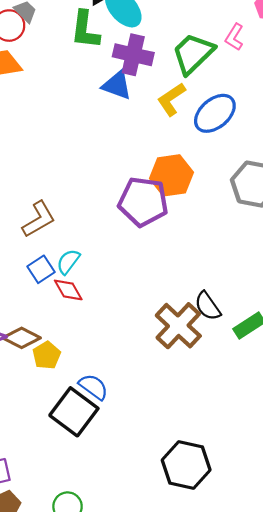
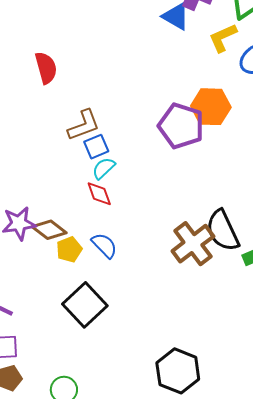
blue square: (41, 269) -> (96, 147), moved
black semicircle: (208, 306) -> (223, 231), size x1.5
blue semicircle: (93, 387) -> (104, 245), moved

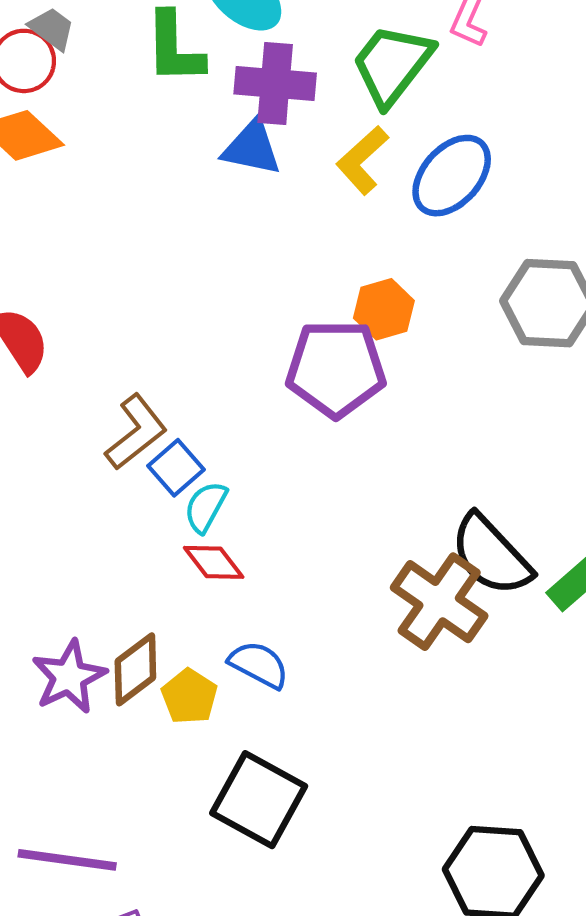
orange hexagon: (211, 107) -> (384, 309), size x0.7
brown diamond: (49, 230) -> (135, 669), turned -56

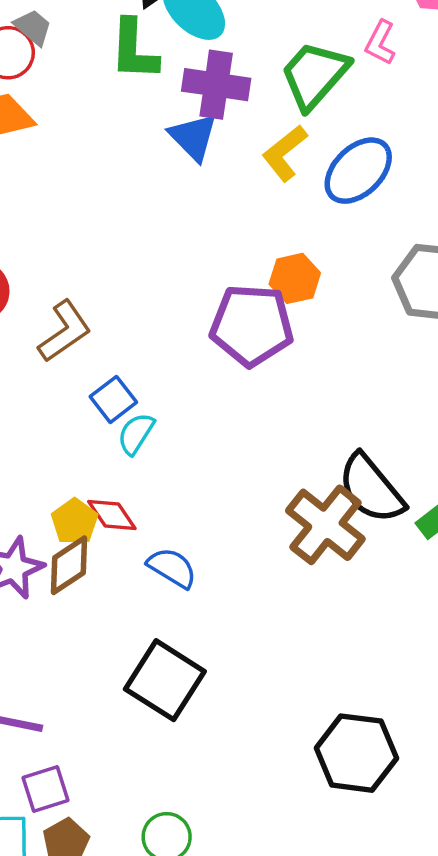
blue triangle: (252, 148) -> (193, 137), turned 30
brown L-shape: (136, 432) -> (65, 331), moved
red diamond: (214, 562) -> (112, 515), moved
yellow pentagon: (189, 696) -> (75, 522), moved

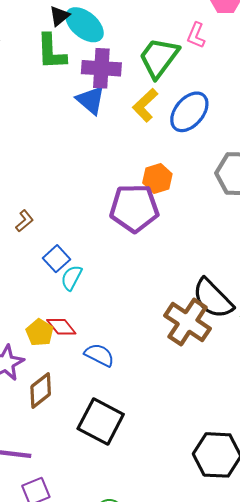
brown L-shape: (65, 331) -> (24, 221), size x0.6
brown diamond: (69, 565) -> (41, 390), moved

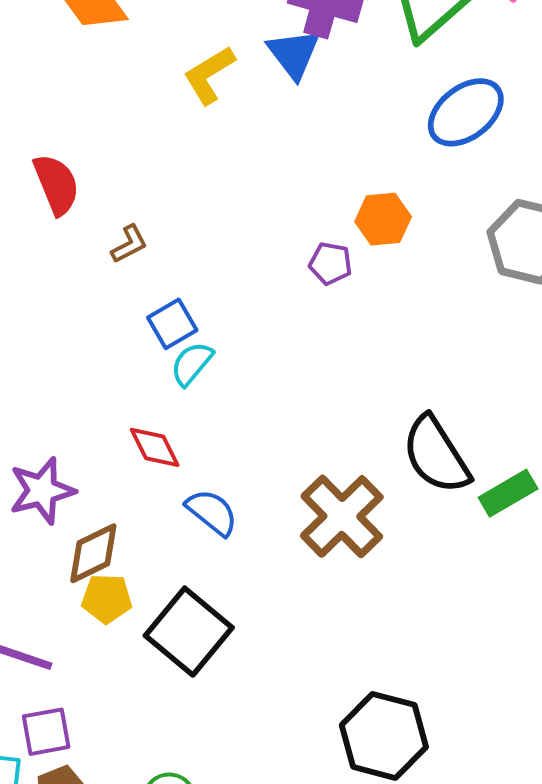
yellow L-shape: (145, 105) -> (209, 75), moved
purple pentagon: (134, 208) -> (330, 263), size x0.5
brown cross: (188, 322) -> (342, 516), moved
yellow pentagon: (40, 333) -> (107, 599), moved, turned 30

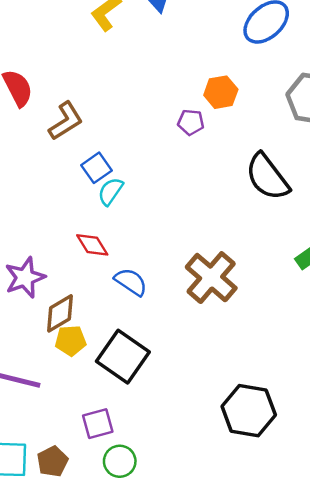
brown L-shape: (129, 244) -> (66, 121), size x1.6
black semicircle: (436, 455) -> (267, 177), moved
purple square: (46, 732) -> (98, 424), moved

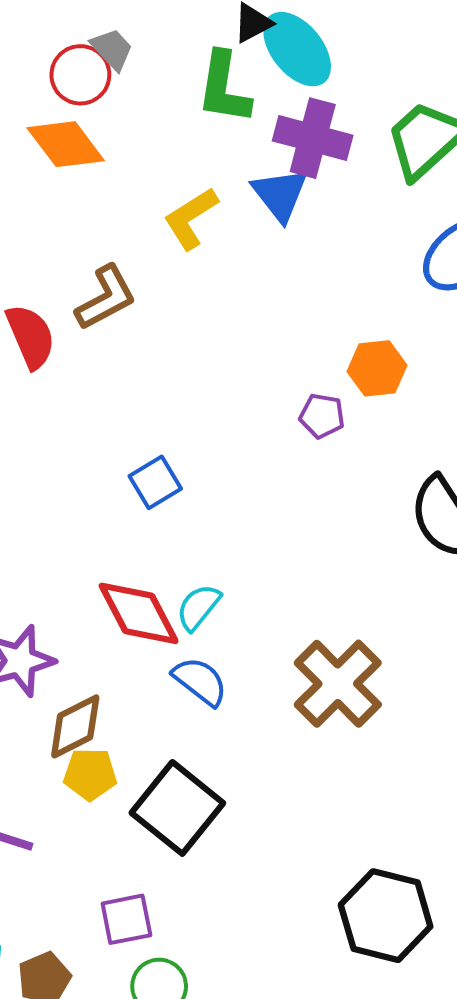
brown L-shape: (66, 121) -> (106, 298), moved
cyan semicircle: (111, 191) -> (198, 607), moved
red diamond: (92, 245) -> (139, 613), size x1.5

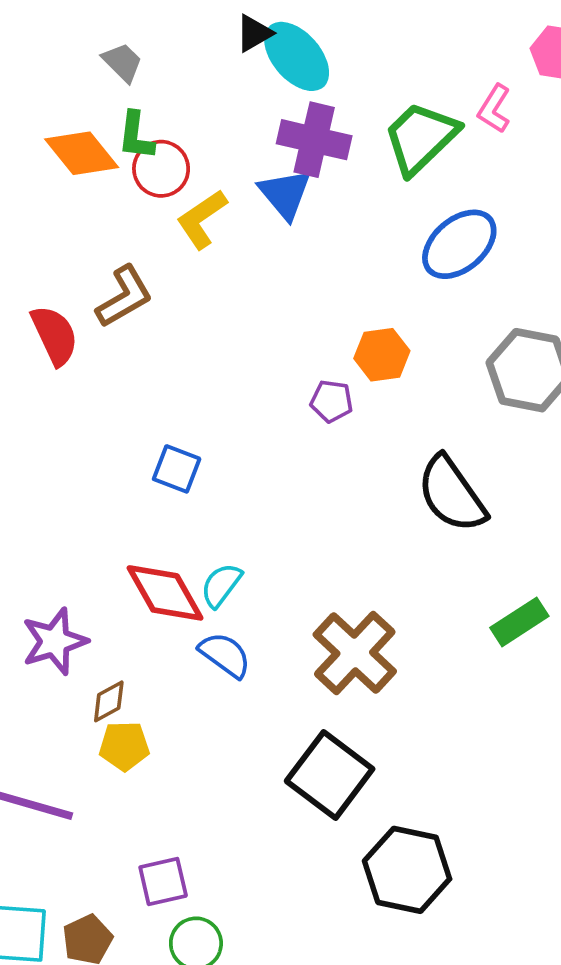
red circle: (80, 75) -> (161, 169), moved
green L-shape: (224, 88) -> (136, 136), moved, size x0.7
blue square: (155, 482) -> (177, 469), turned -36
brown diamond: (75, 726) -> (109, 701), size x0.7
black square: (177, 808) -> (330, 775), moved

